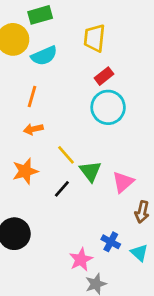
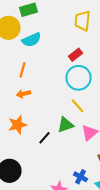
yellow trapezoid: (94, 38) -> (82, 21), moved
yellow line: (66, 155) -> (78, 106), moved
green triangle: (90, 171) -> (66, 125), turned 48

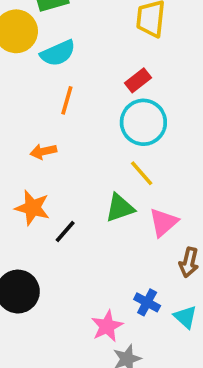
orange line: (22, 70) -> (67, 100), moved
orange star: (18, 125) -> (32, 208), turned 30
black line: (44, 138) -> (65, 231), moved

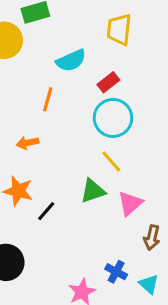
cyan semicircle: (58, 53) -> (71, 61), moved

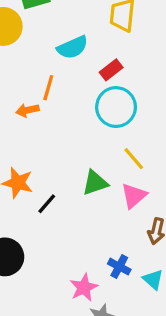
orange arrow: (28, 143) -> (27, 110), moved
yellow line: (111, 161) -> (134, 159), moved

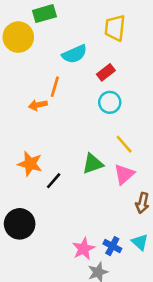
cyan circle: (116, 107) -> (110, 102), size x0.7
blue cross: (119, 267) -> (112, 246), moved

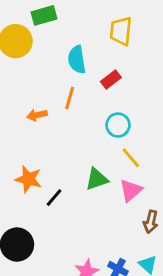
cyan semicircle: (74, 54) -> (77, 60), turned 105
orange line: (55, 87) -> (70, 98), moved
cyan circle: (110, 102) -> (118, 125), moved

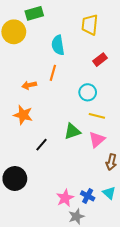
red rectangle: (111, 80) -> (100, 60), moved
yellow line: (131, 158) -> (97, 116), turned -35
orange star: (28, 179) -> (23, 115), moved

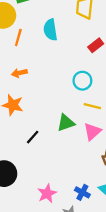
orange line: (53, 73) -> (18, 38), moved
pink star: (65, 198) -> (47, 194), moved

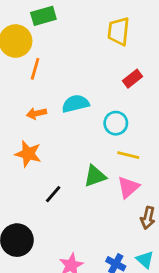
cyan semicircle: (50, 30) -> (75, 104), moved, turned 85

